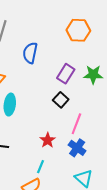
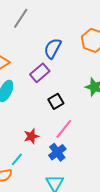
blue semicircle: (30, 53) -> (53, 48), moved
purple rectangle: (66, 74) -> (40, 73), moved

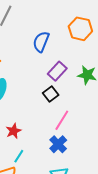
purple rectangle: (40, 73) -> (57, 71), moved
red star: (31, 136) -> (14, 131), moved

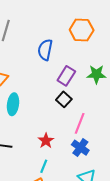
red star: (14, 131) -> (46, 141), moved

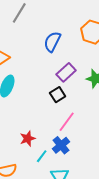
red star: (46, 141) -> (28, 139), moved
cyan line: (44, 166) -> (42, 156), moved

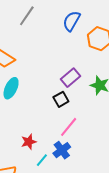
blue semicircle: (52, 42) -> (72, 21), moved

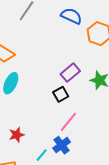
blue semicircle: (72, 21) -> (71, 16), turned 85
red star: (29, 142) -> (17, 135), moved

